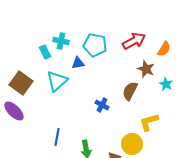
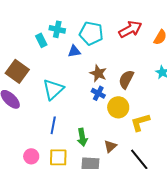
brown star: (146, 69) -> (98, 73), moved
cyan triangle: (57, 81) -> (53, 89), moved
yellow L-shape: (149, 122) -> (140, 122), moved
yellow circle: (132, 144) -> (118, 107), moved

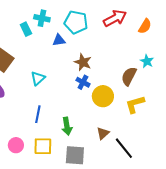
brown semicircle: (126, 79) -> (129, 76), moved
cyan triangle: (53, 89) -> (38, 78), size x0.7
yellow L-shape: (140, 122) -> (135, 104), moved
brown triangle: (110, 146) -> (103, 133), moved

